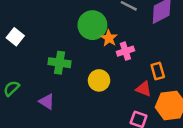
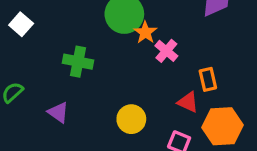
pink cross: (125, 51) -> (166, 51), turned -35
yellow circle: (99, 80) -> (131, 119), moved

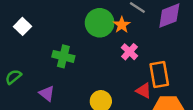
orange star: (145, 32) -> (122, 25), moved
orange rectangle: (208, 79) -> (159, 75), size x1.5

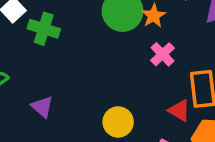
green cross: (63, 56) -> (44, 29), moved

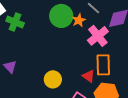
pink cross: (163, 54) -> (98, 36), moved, size x1.5

